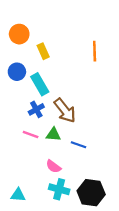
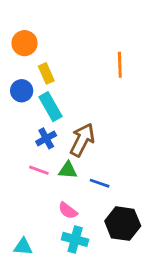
yellow rectangle: (43, 51) -> (46, 73), moved
brown arrow: (65, 111) -> (82, 140), turned -115
black hexagon: (91, 193) -> (123, 224), moved

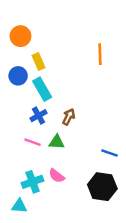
brown arrow: (82, 140) -> (69, 117), size x0.6
blue line: (100, 183) -> (110, 153), moved
cyan cross: (75, 239) -> (33, 182), moved, turned -35

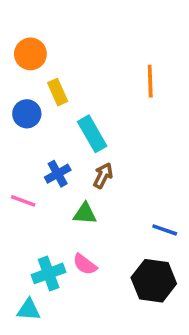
cyan rectangle: (42, 89) -> (92, 134), moved
pink line: (33, 142) -> (23, 201), moved

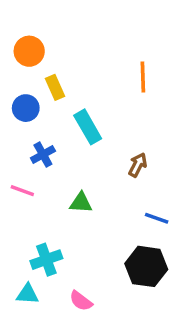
blue cross: (58, 174) -> (43, 155), moved
brown arrow: (103, 175) -> (138, 165), moved
pink semicircle: (85, 264) -> (81, 301), moved

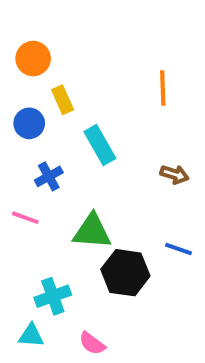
brown arrow: (138, 165) -> (175, 174), moved, turned 80
green triangle: (81, 203) -> (92, 231), size x1.5
black hexagon: (146, 266) -> (125, 273), moved

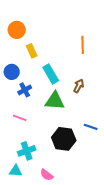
blue circle: (29, 123) -> (12, 72), moved
brown arrow: (175, 174) -> (79, 86), moved, turned -80
pink line: (25, 218) -> (20, 118), moved
green triangle: (92, 231) -> (55, 101), moved

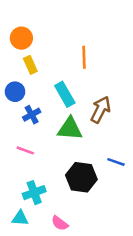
orange line: (83, 45) -> (84, 57), moved
yellow rectangle: (32, 51) -> (30, 65), moved
brown arrow: (79, 86) -> (101, 110), size x1.5

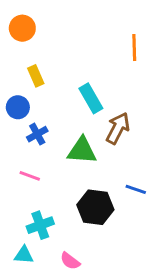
orange circle: (21, 38) -> (22, 28), moved
orange line: (84, 57) -> (134, 48), moved
cyan rectangle: (65, 94) -> (91, 98), moved

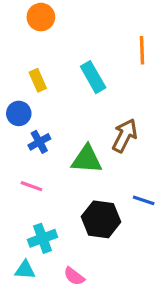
orange circle: (22, 28) -> (41, 17), moved
cyan rectangle: (91, 98) -> (93, 77), moved

